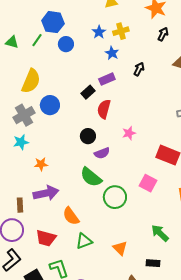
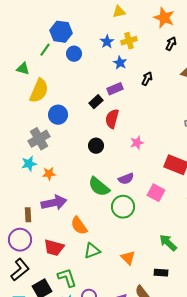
green triangle: (12, 42) -> (23, 69), moved
gray cross: (24, 115) -> (39, 139), moved
cyan star: (21, 142) -> (29, 164), moved
purple semicircle: (102, 153) -> (126, 179), moved

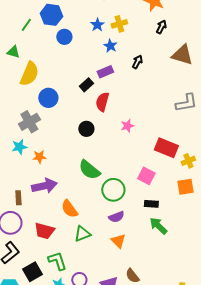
green line: (45, 50) -> (26, 25), moved
purple semicircle: (126, 179) -> (116, 217), moved
black rectangle: (161, 273) -> (151, 204), moved

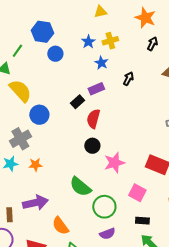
green line: (26, 25) -> (17, 51), moved
yellow semicircle: (29, 74) -> (20, 91), turned -65
pink star: (127, 126) -> (114, 163), moved, size x1.5
black circle: (86, 129) -> (92, 146), moved
orange star: (39, 157) -> (35, 165), moved

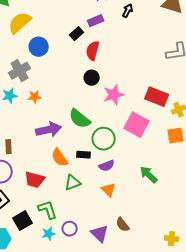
yellow semicircle: (20, 91) -> (20, 23), turned -90
pink square: (137, 193) -> (137, 125), size x1.4
purple arrow: (35, 203) -> (49, 130), moved
black rectangle: (142, 221) -> (84, 155), moved

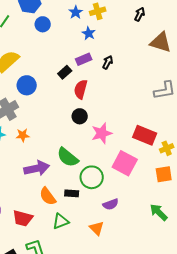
black arrow: (128, 11) -> (108, 62), moved
purple semicircle: (107, 166) -> (111, 204), moved
green arrow: (149, 175) -> (159, 212), moved

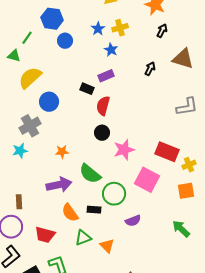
black arrow: (108, 62) -> (150, 69), moved
black rectangle: (65, 72) -> (87, 89), turned 64
orange star: (23, 135) -> (62, 152), moved
orange triangle: (97, 228) -> (107, 246), moved

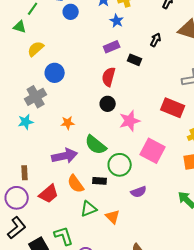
yellow semicircle: (30, 78) -> (36, 49), size x0.7
black rectangle: (87, 89) -> (135, 60), moved
red rectangle: (167, 152) -> (173, 108), moved
red trapezoid: (45, 235) -> (49, 194), moved, turned -55

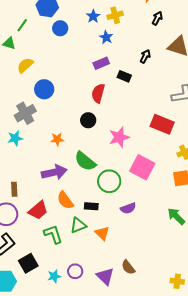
black circle: (108, 104) -> (88, 120), moved
black rectangle: (100, 181) -> (91, 206), moved
green L-shape: (64, 236) -> (53, 234), moved

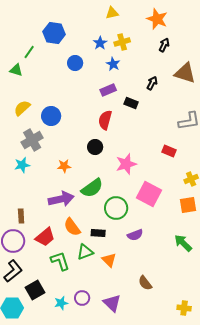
blue circle: (60, 28) -> (75, 63), moved
yellow semicircle: (25, 65) -> (22, 108), moved
red rectangle: (162, 124) -> (169, 151), size x0.6
green semicircle: (85, 161) -> (92, 188), turned -75
brown semicircle: (128, 267) -> (145, 283), moved

